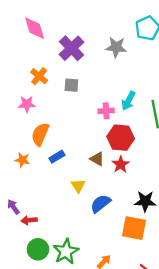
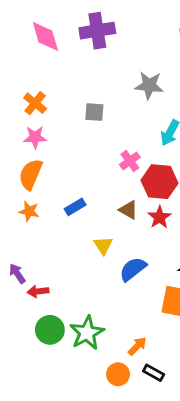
gray star: (116, 47) -> (149, 85), moved
purple cross: (71, 48) -> (97, 31), moved, turned 35
orange cross: (39, 76) -> (35, 103), moved
pink cross: (106, 111) -> (130, 161), moved, turned -32
orange semicircle: (40, 134) -> (31, 174), moved

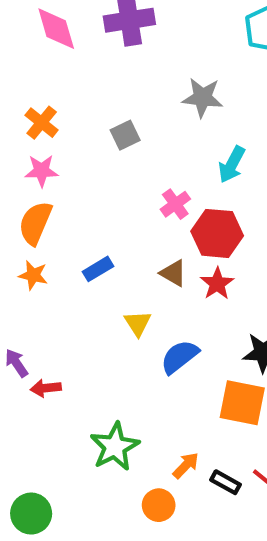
gray square: (94, 112) -> (125, 135), turned -30
green circle: (50, 330) -> (31, 514), moved
black rectangle: (154, 373) -> (226, 482), moved

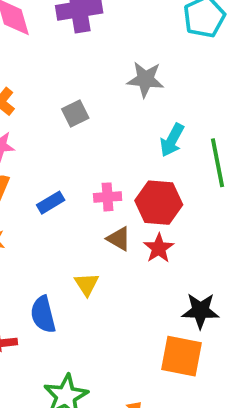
pink cross: (175, 204) -> (108, 197), moved, turned 32
blue rectangle: (98, 269) -> (51, 203), moved
blue semicircle: (180, 357) -> (43, 314), moved, turned -66

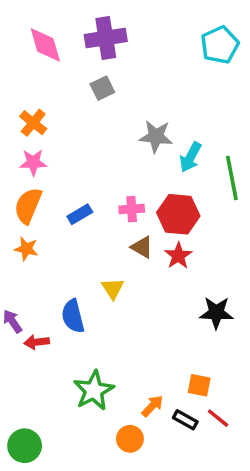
gray star: (145, 79) -> (156, 136), moved
gray square: (75, 114) -> (102, 88), moved
orange square: (181, 356) -> (199, 385), moved, size x0.6

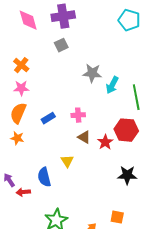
cyan pentagon: (220, 45) -> (129, 20), turned -30
red hexagon: (178, 214) -> (126, 130), moved

